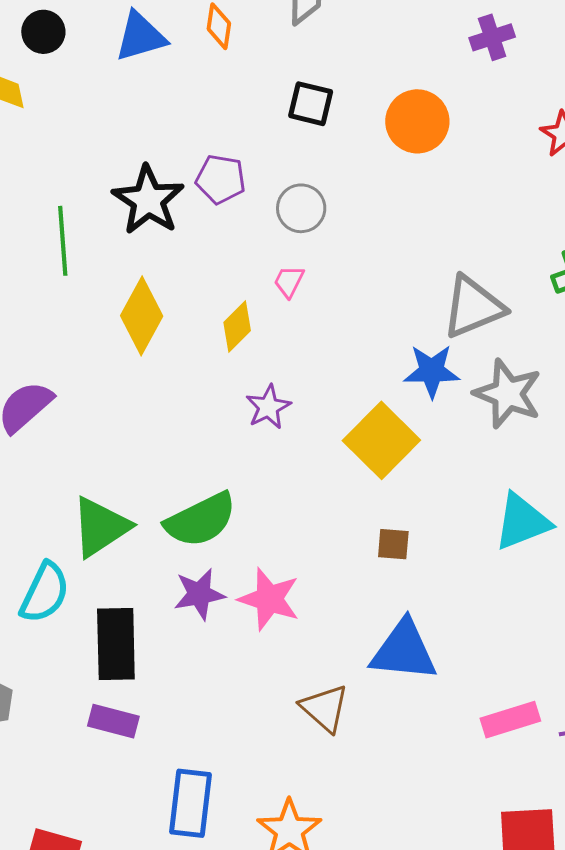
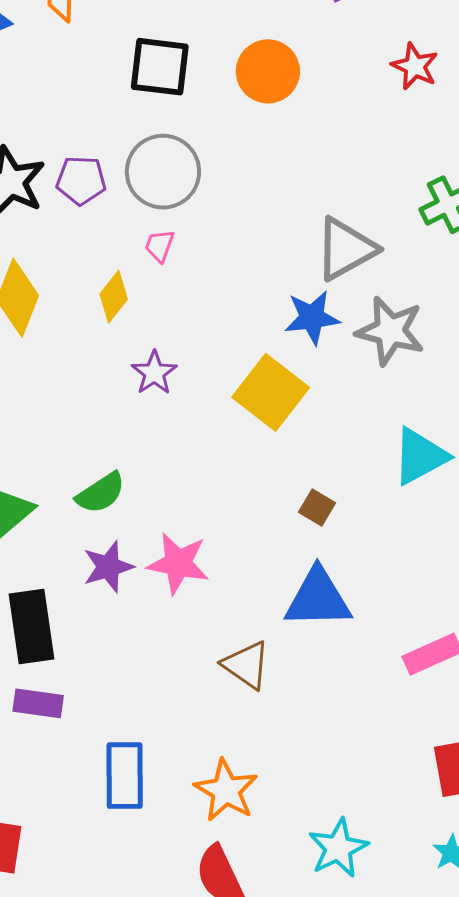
black square: (311, 104) -> (160, 67), size x1.4
purple pentagon: (221, 179) -> (81, 180), moved
gray circle: (301, 208) -> (163, 172), size x1.5
green semicircle: (201, 520) -> (101, 493), size x0.7
brown square: (393, 544) -> (317, 507), moved, turned 33

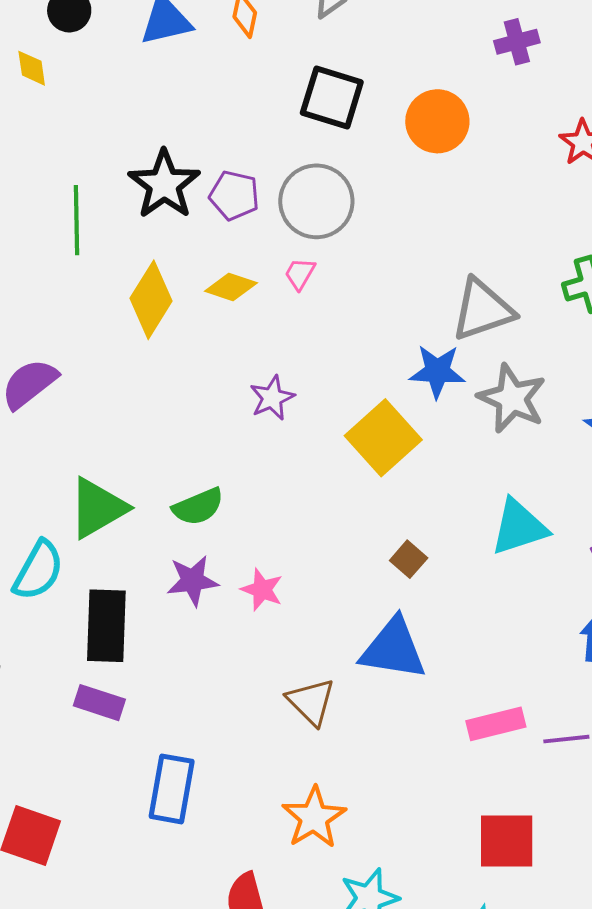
yellow diamond: (114, 297) -> (231, 287), moved, turned 60
pink star: (178, 563) -> (262, 590), size x0.7
orange star: (226, 790) -> (314, 818), moved

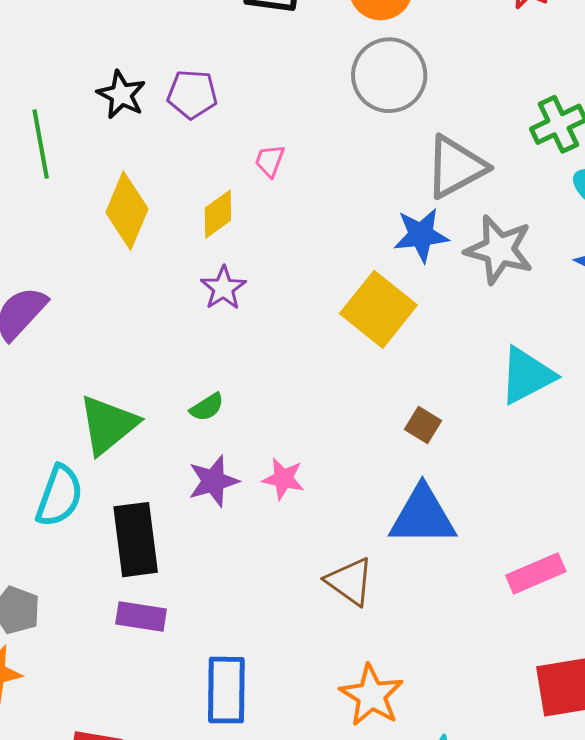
black star: (164, 184) -> (121, 95), size x0.7
gray circle: (316, 201) -> (389, 75), moved
yellow diamond: (231, 287) -> (218, 214), moved, turned -45
purple star: (272, 398) -> (223, 288), moved
green semicircle: (198, 507) -> (207, 407), size x0.7

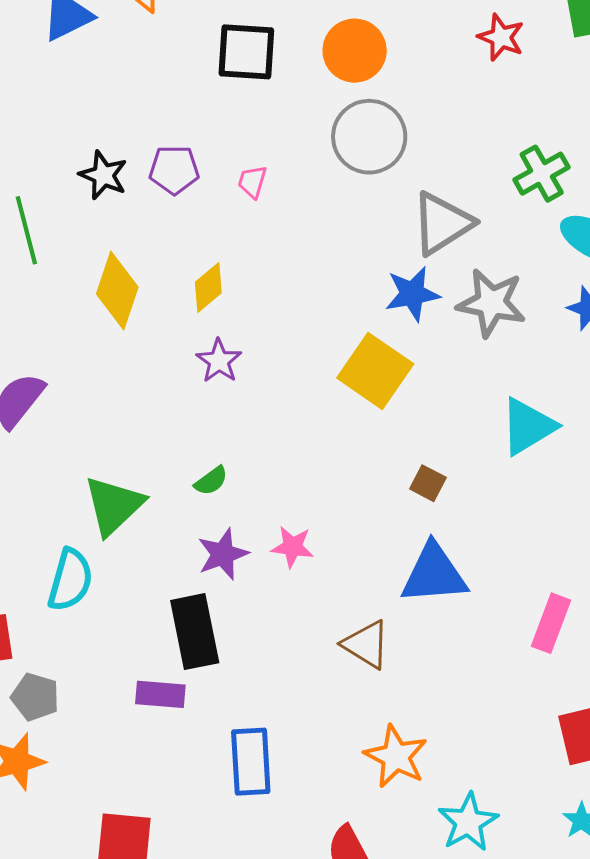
pink trapezoid: (270, 161) -> (252, 182), moved
black rectangle: (136, 540) -> (195, 632), moved
pink rectangle: (536, 573) -> (551, 623), turned -42

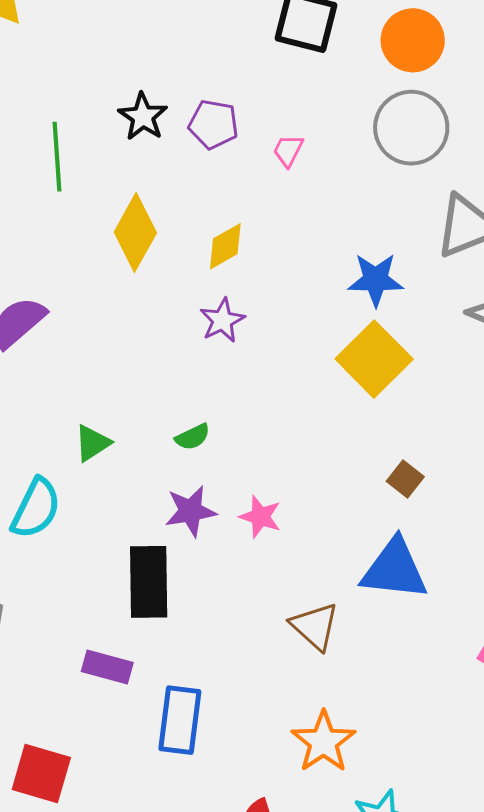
blue star: (412, 294) -> (376, 280), moved
green triangle: (114, 505) -> (92, 443), size x0.6
purple rectangle: (160, 694) -> (107, 667), moved

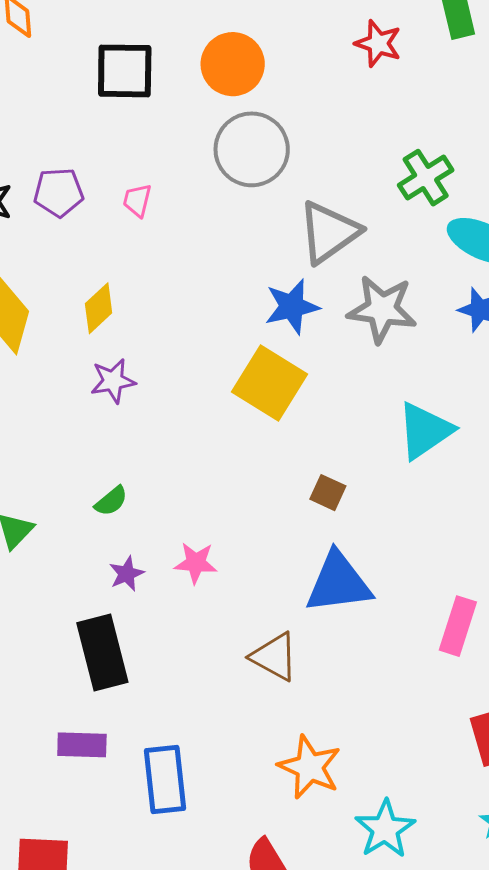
blue star: (376, 280) -> (292, 307), moved
purple star: (222, 320) -> (113, 381), turned 30
purple star: (191, 511) -> (127, 574), size x0.7

